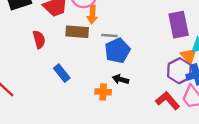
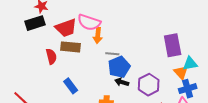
brown rectangle: (77, 32) -> (71, 47), moved
purple hexagon: (179, 71) -> (149, 85), moved
black arrow: (121, 79) -> (122, 82), moved

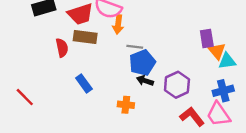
purple rectangle: (173, 45) -> (207, 39), size x0.7
orange triangle: (181, 72) -> (217, 51), moved

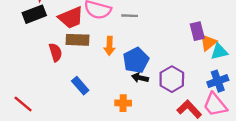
orange arrow: (118, 24) -> (109, 46), moved
gray line: (135, 47) -> (130, 16), moved
orange triangle: (217, 51) -> (208, 43), turned 36

